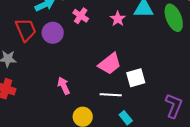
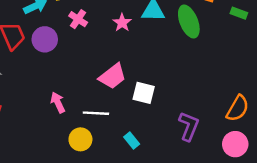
white square: (136, 78) -> (144, 93), turned 30
white line: (111, 95) -> (96, 113), moved

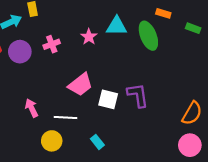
pink cross: (78, 19) -> (52, 44), moved, turned 35
purple L-shape: (189, 126) -> (138, 95), moved, turned -30

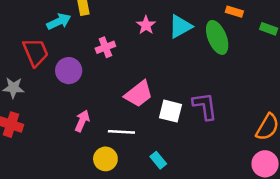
cyan triangle: (117, 26) -> (180, 26), turned -30
pink star: (89, 37) -> (146, 25), moved
purple circle: (20, 52) -> (69, 71), moved
pink arrow: (32, 108) -> (82, 121), turned 48

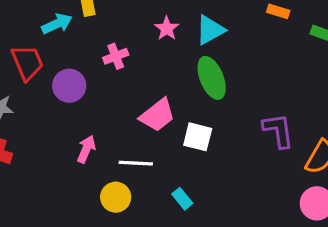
green ellipse: (217, 37) -> (212, 78), moved
purple L-shape: (205, 106) -> (278, 131), moved

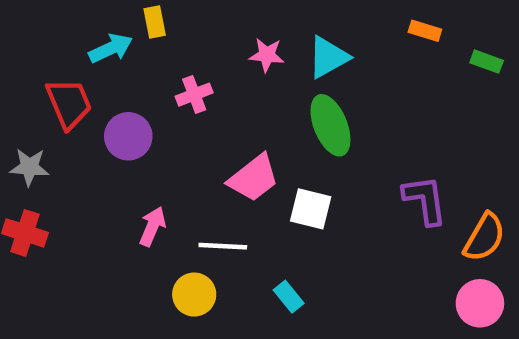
pink star: (167, 28) -> (267, 55), turned -30

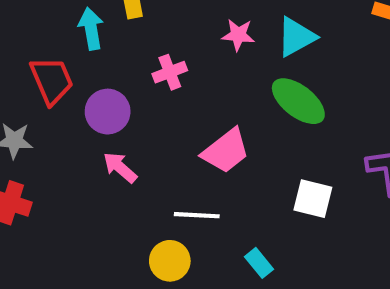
cyan arrow: (111, 48) -> (91, 29), turned -75
green ellipse: (330, 125) -> (298, 101), turned -30
white square: (311, 209) -> (313, 199), moved
pink arrow: (152, 226) -> (120, 168), moved, turned -72

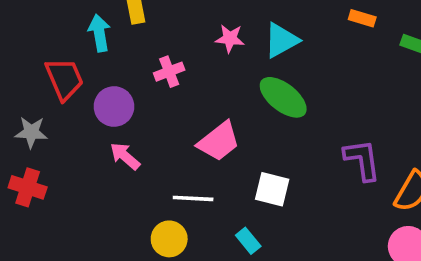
white square: (313, 199) -> (272, 189), moved

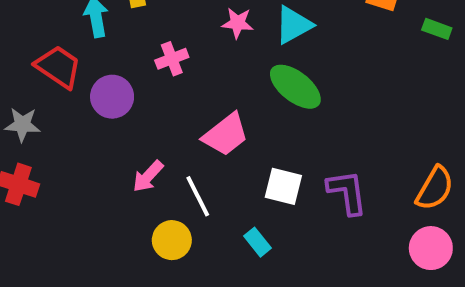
red trapezoid: (64, 79) -> (58, 67), turned -33
pink arrow: (125, 156) -> (148, 176), moved, turned -88
purple L-shape: (362, 160) -> (347, 192), moved
white line: (193, 198) -> (198, 196), turned 60

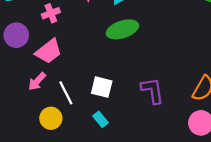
green ellipse: (295, 87) -> (122, 29), turned -56
pink trapezoid: (226, 135) -> (49, 51), moved
white square: (283, 186) -> (102, 87), moved

